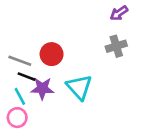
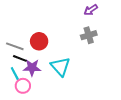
pink circle: (17, 118) -> (23, 86), moved

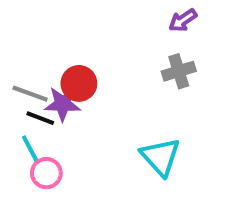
cyan triangle: (60, 67) -> (160, 157), moved
purple star: (32, 68) -> (63, 104), moved

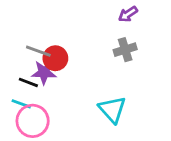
gray line: (30, 94) -> (38, 51), moved
cyan line: (30, 149) -> (21, 104), turned -42
pink circle: (46, 173) -> (33, 121), size x1.5

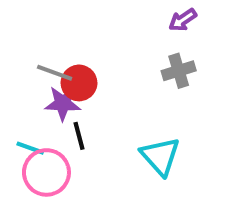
black line: (28, 82) -> (79, 136), moved, turned 54

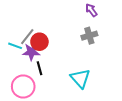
purple arrow: (183, 20) -> (91, 10), turned 88
gray line: (55, 73) -> (27, 37), turned -72
cyan line: (30, 148) -> (15, 46), moved

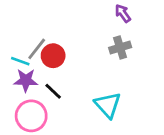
purple star: (31, 52) -> (26, 80), moved
black line: (39, 68) -> (53, 91), turned -32

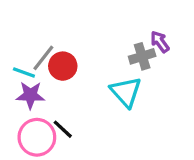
purple arrow: (123, 13) -> (160, 42), moved
black line: (53, 91) -> (63, 129), moved
cyan triangle: (108, 105) -> (126, 92), moved

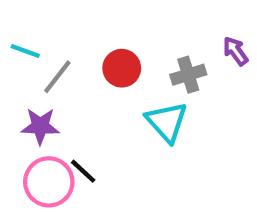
purple arrow: (160, 42) -> (235, 51), moved
red circle: (63, 66) -> (122, 68), moved
cyan line: (24, 73) -> (25, 51), moved

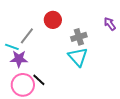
cyan line: (25, 51) -> (12, 47), moved
red circle: (122, 68) -> (53, 20), moved
gray cross: (188, 75) -> (79, 37), moved

